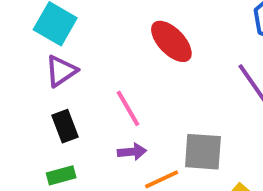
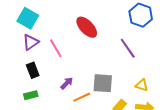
pink line: (128, 108) -> (56, 48), moved
purple arrow: (132, 152) -> (67, 83), turned -40

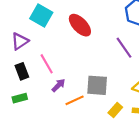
cyan square: (28, 18) -> (41, 15), moved
pink line: (56, 48) -> (47, 64), moved

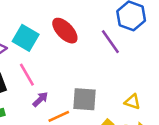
cyan square: (41, 15) -> (26, 38), moved
purple line: (124, 48) -> (110, 42), moved

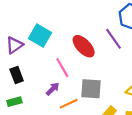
red ellipse: (65, 31) -> (84, 46), moved
pink line: (27, 75) -> (62, 68), moved

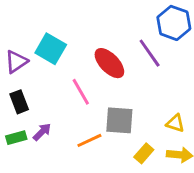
purple arrow: (53, 89) -> (42, 132), moved

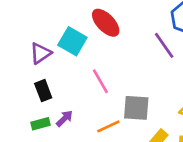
red ellipse: (109, 63) -> (106, 23), moved

